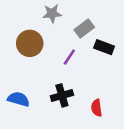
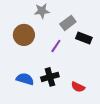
blue semicircle: (19, 99) -> (25, 79), moved
red semicircle: (97, 108) -> (78, 87), turned -56

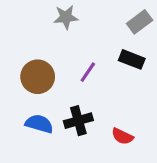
gray rectangle: (68, 23) -> (140, 22), moved
brown circle: (24, 35) -> (38, 77), moved

